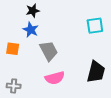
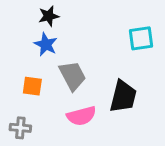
orange square: (13, 49) -> (32, 86), moved
black trapezoid: (96, 72) -> (123, 97), moved

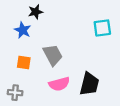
blue star: (46, 44) -> (23, 30), moved
black trapezoid: (123, 97) -> (89, 84), moved

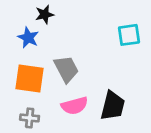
orange square: (24, 62) -> (30, 78), size x1.6
gray cross: (15, 93) -> (30, 118), moved

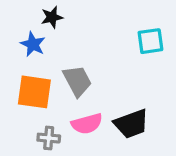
black trapezoid: (113, 106) -> (131, 124), turned 56
gray cross: (30, 118) -> (49, 138), moved

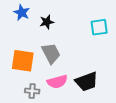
black star: (52, 17) -> (47, 22), moved
blue star: (33, 44) -> (22, 13), moved

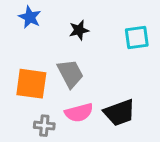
black star: (47, 22) -> (79, 30), moved

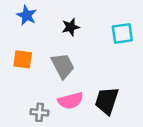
orange square: (31, 84) -> (23, 59), moved, size x0.7
black trapezoid: (119, 113) -> (107, 101), turned 128

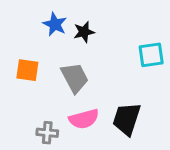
blue star: (27, 15) -> (55, 24), moved
cyan square: (122, 33) -> (151, 55), moved

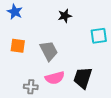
blue star: (55, 24) -> (15, 12), moved
black star: (84, 32) -> (65, 16), moved

